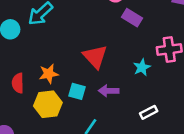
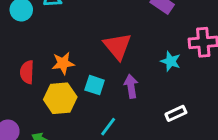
cyan star: (142, 67) -> (171, 61), turned -30
purple arrow: (109, 91) -> (131, 86), turned 78

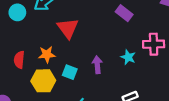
red triangle: (118, 46) -> (68, 28), moved
purple arrow: (131, 86) -> (97, 65), moved

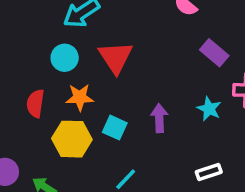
cyan circle: (17, 12) -> (65, 58), moved
purple rectangle: (124, 13) -> (214, 53), moved

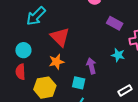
cyan circle: (65, 58) -> (23, 50), moved
orange star: (80, 97) -> (56, 62), moved
cyan square: (115, 128) -> (79, 83), moved

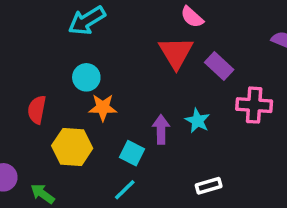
red triangle: (60, 37) -> (176, 53), moved
cyan circle: (23, 50) -> (86, 77), moved
cyan star: (118, 55) -> (197, 121), moved

